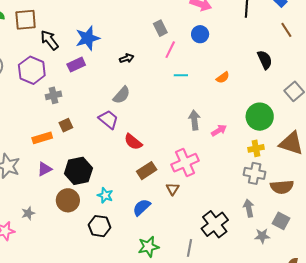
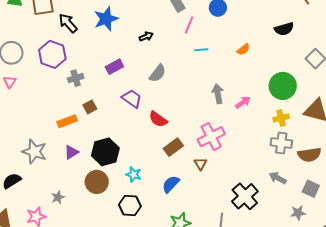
black semicircle: (265, 60) -> (284, 29), turned 102
purple rectangle: (76, 65) -> (114, 67), moved
gray semicircle: (122, 95) -> (158, 73), moved
gray arrow: (249, 208) -> (278, 178), turned -48
gray star: (262, 236) -> (298, 213), moved

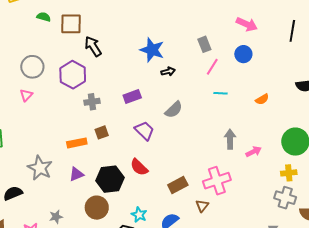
blue star: (106, 19) -> (152, 50), moved, turned 30
red semicircle: (158, 119) -> (139, 167), moved
cyan star: (134, 175) -> (139, 215), moved

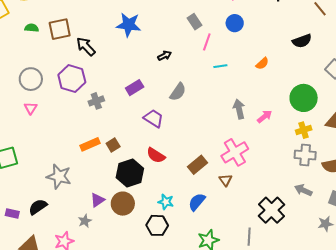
blue star: (152, 50) -> (129, 25), moved
brown square: (102, 132) -> (113, 145), moved
purple triangle: (76, 174) -> (98, 200), moved

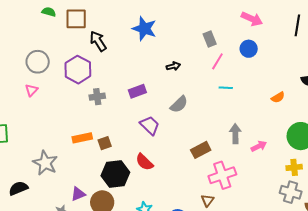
orange semicircle: (262, 63) -> (278, 97), moved
brown rectangle: (198, 165) -> (201, 150), moved

